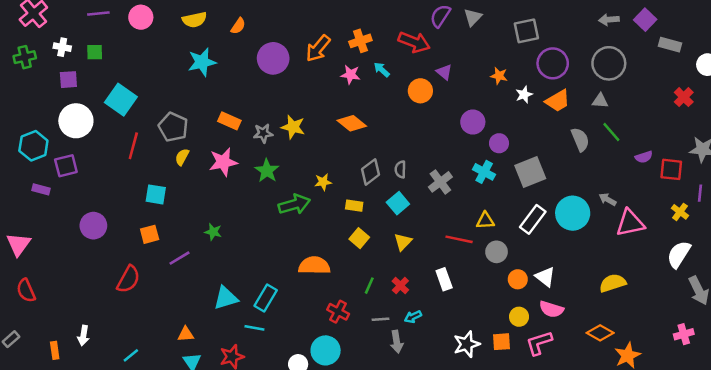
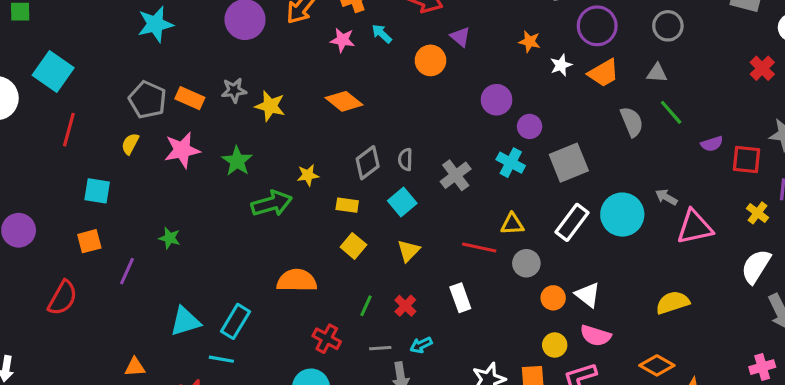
gray circle: (609, 63) -> (668, 26), size x0.7
gray pentagon: (173, 127) -> (147, 100), moved
gray star: (263, 133) -> (234, 90), moved
purple line: (180, 258) -> (127, 271), turned -35

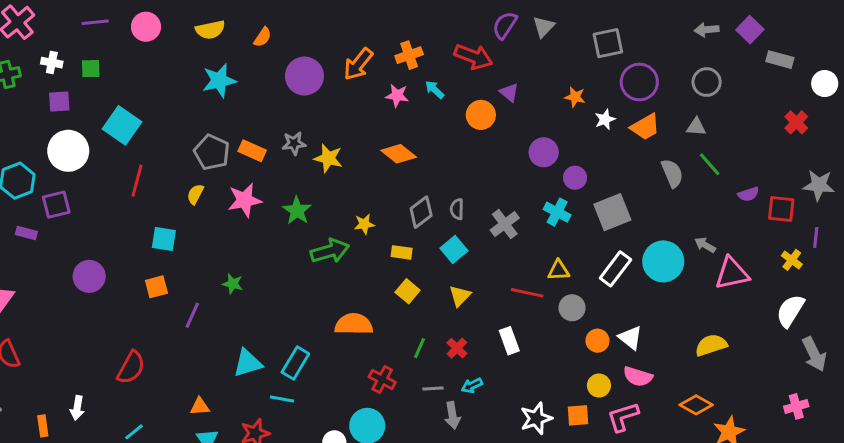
red semicircle: (63, 298) -> (131, 368), moved

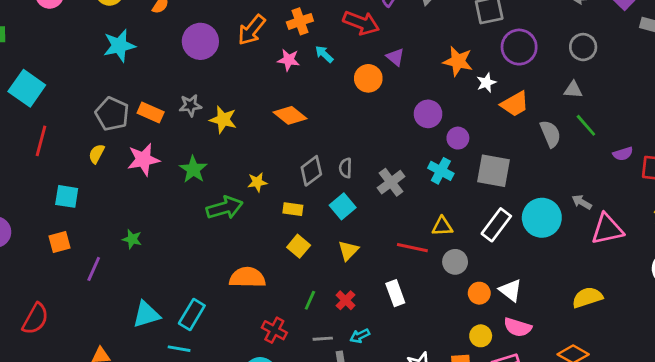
orange star: (575, 97) -> (458, 61), size x1.5
orange trapezoid: (645, 127) -> (515, 104), moved
gray square: (612, 212) -> (493, 171), turned 32

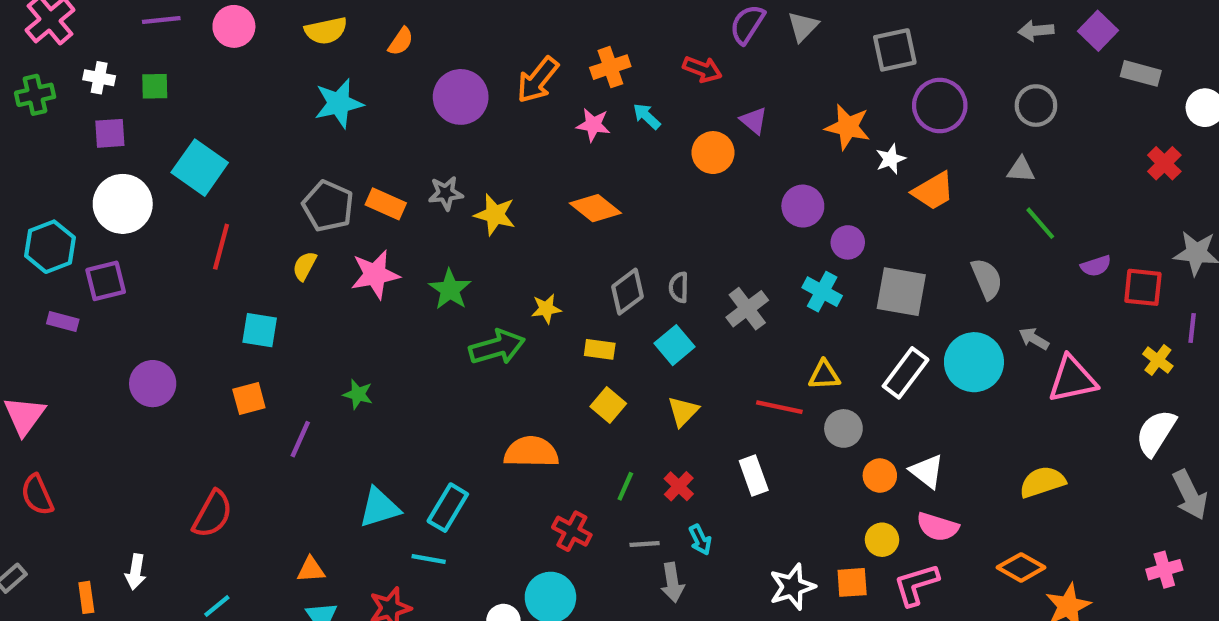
red arrow: (361, 23) -> (702, 69), size x0.7
gray semicircle: (550, 134) -> (987, 279), moved
cyan arrow: (360, 336) -> (700, 540), turned -90

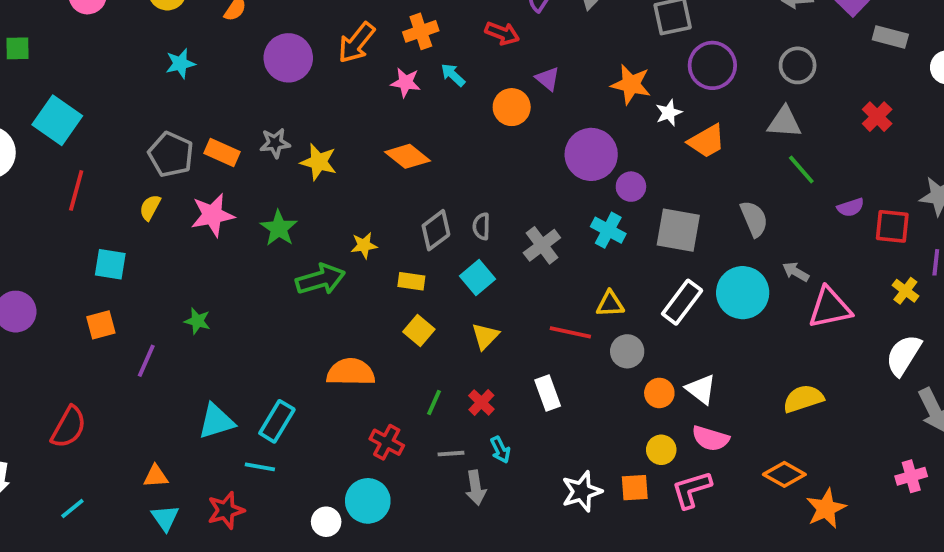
cyan star: (339, 103) -> (180, 64), size x0.7
red cross: (1164, 163) -> (877, 117), moved
gray triangle: (1021, 170) -> (784, 122), size x1.4
purple circle: (803, 206) -> (591, 154), size x1.4

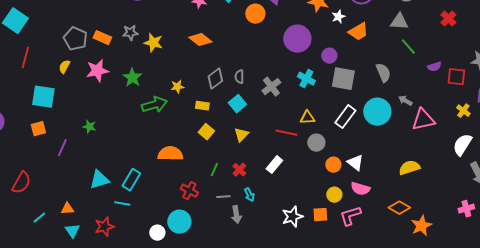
purple circle: (631, 187) -> (329, 56), moved
cyan square: (110, 264) -> (43, 97), size x1.4
white rectangle: (548, 393) -> (274, 165), turned 60
cyan line: (72, 508) -> (39, 218), moved

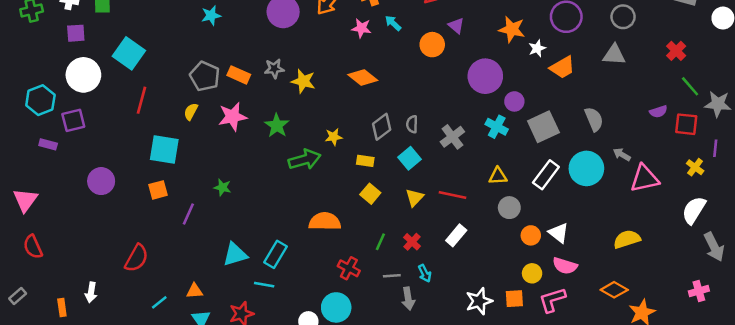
green line: (408, 47) -> (690, 86), moved
purple circle: (329, 56) -> (514, 101), moved
gray square: (343, 79) -> (543, 127), turned -35
red line: (286, 133) -> (452, 195), moved

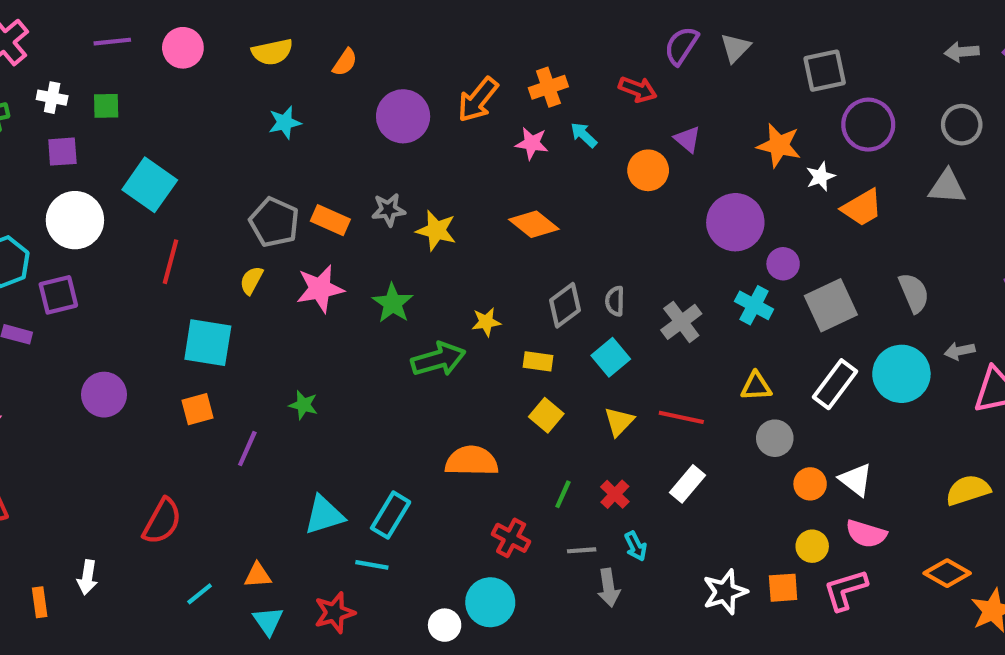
gray arrow: (622, 155) -> (960, 351), turned -42

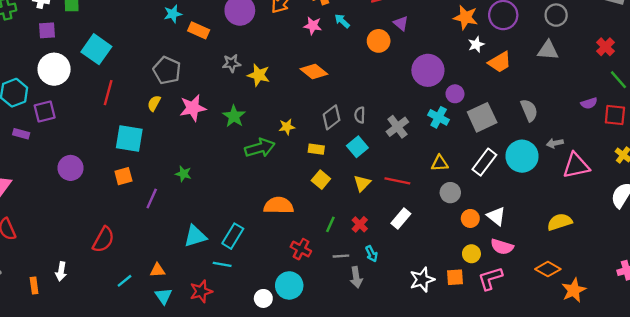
orange star: (779, 145) -> (466, 17), moved
orange rectangle: (330, 220) -> (199, 30), moved

